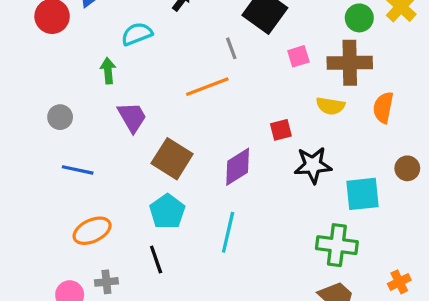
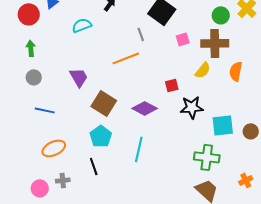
green arrow: (108, 71) -> (31, 48), moved
yellow semicircle: (330, 106) -> (203, 70), turned -60
purple diamond: (238, 167) -> (145, 108), turned 60
brown circle: (407, 168) -> (251, 131), moved

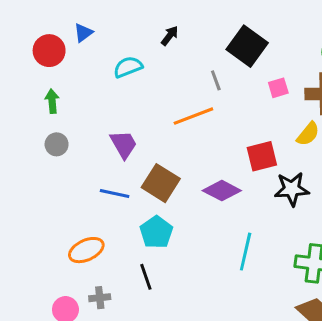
red square: (172, 85) -> (262, 156), size x1.5
blue line: (45, 110) -> (115, 193), moved
cyan line: (139, 149) -> (246, 252), moved

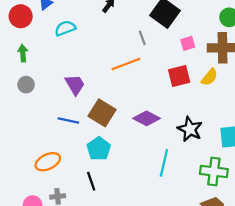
cyan semicircle: (128, 67) -> (65, 28), moved
red square: (262, 156) -> (179, 76), moved
black star: (292, 189) -> (190, 129), moved, turned 30

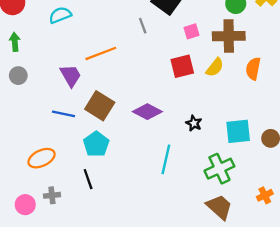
orange line: (126, 64) -> (101, 53), moved
black star: (190, 129) -> (194, 123), size x0.6
green cross: (214, 171) -> (219, 169), turned -32

